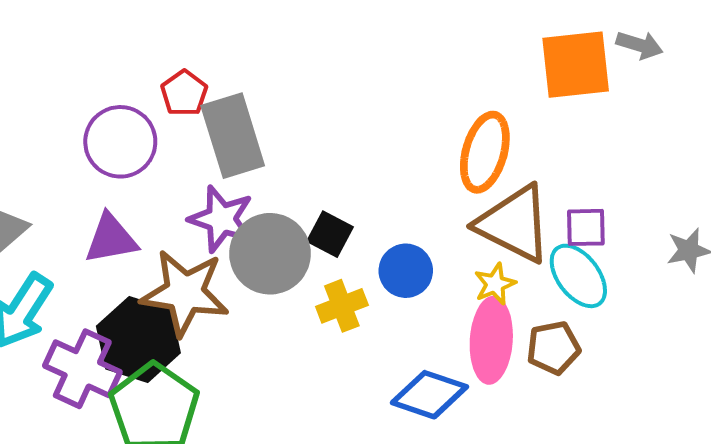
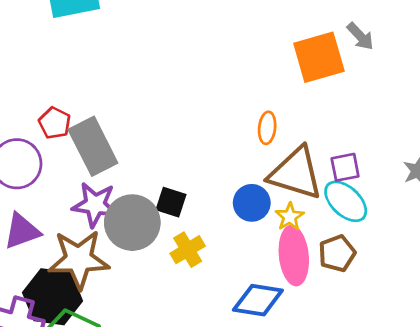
gray arrow: (640, 45) -> (360, 36), turned 40
orange ellipse: (485, 152) -> (267, 128), size x0.6
blue circle: (406, 271) -> (252, 203), moved

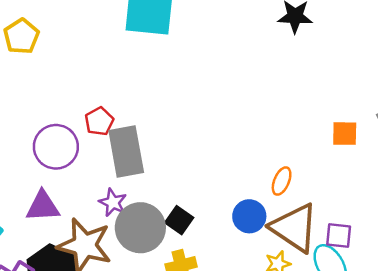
orange square: (319, 57) -> (345, 134), size x0.6
blue circle: (252, 203) -> (249, 216), moved
purple star: (95, 205) -> (113, 202), size x0.7

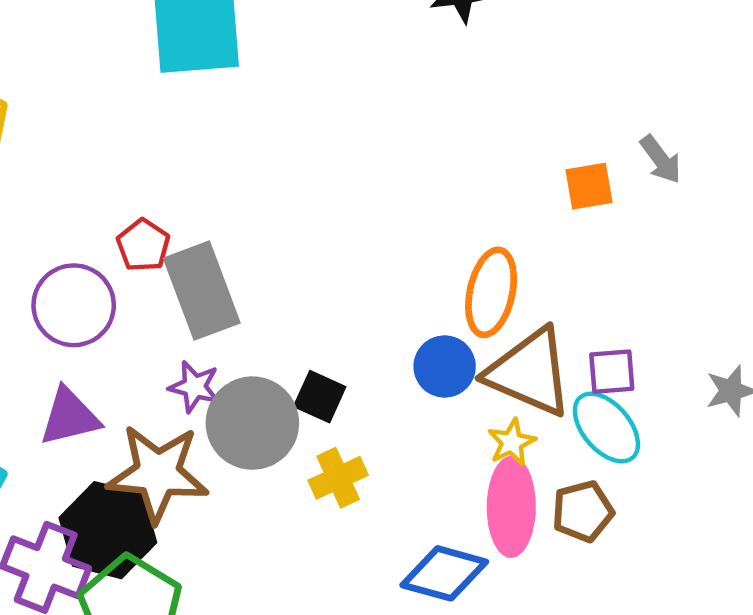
orange ellipse: (282, 181) -> (491, 292), size x1.6

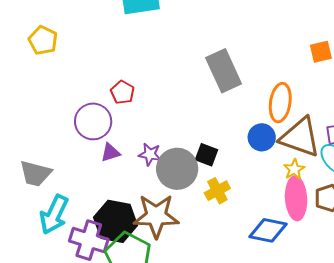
gray rectangle: (202, 291) -> (224, 71), moved
purple triangle: (70, 417) -> (110, 152), moved, size x0.7
brown star: (158, 474) -> (156, 216), moved

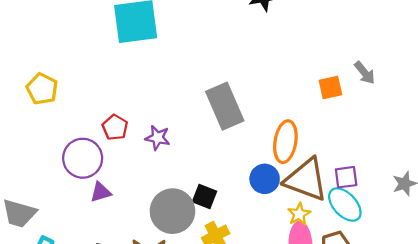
yellow pentagon: (43, 40) -> (42, 89), moved
purple star: (150, 154) -> (158, 138), moved

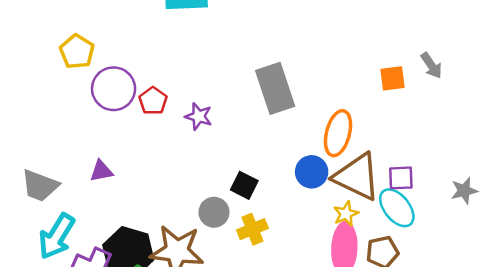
purple circle: (83, 158) -> (114, 89), moved
purple triangle: (101, 192) -> (101, 171), moved
gray circle: (172, 211) -> (214, 212), moved, size x0.6

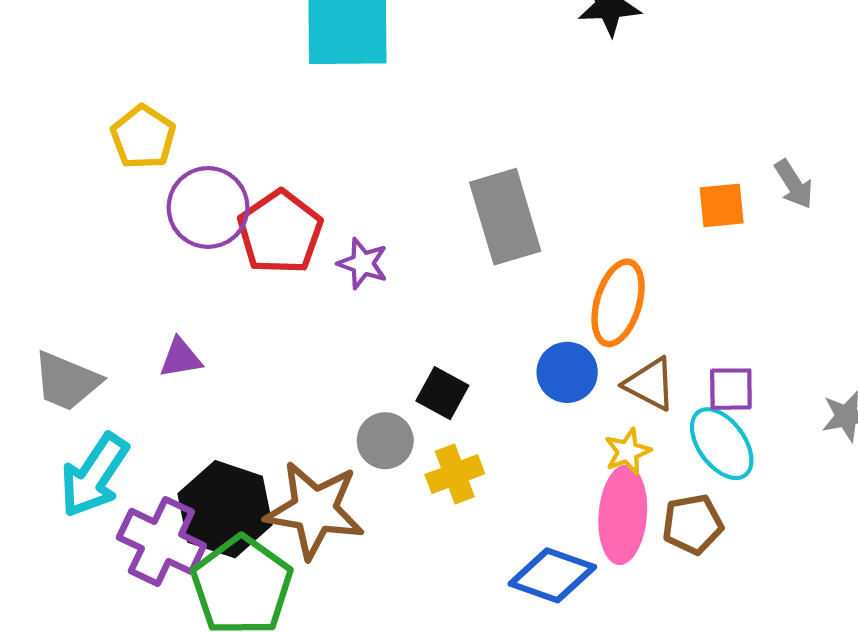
red pentagon: (153, 101) -> (280, 232), size x1.6
brown triangle: (357, 177) -> (650, 384), size x0.6

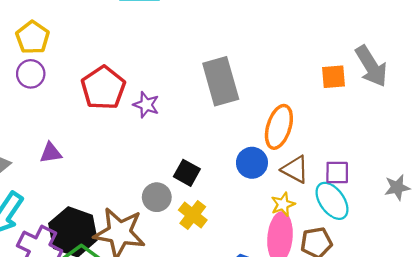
gray arrow: (794, 184) -> (371, 66), size x1.6
purple circle: (208, 207) -> (31, 74), moved, size x0.7
yellow cross: (455, 474) -> (193, 215), turned -32

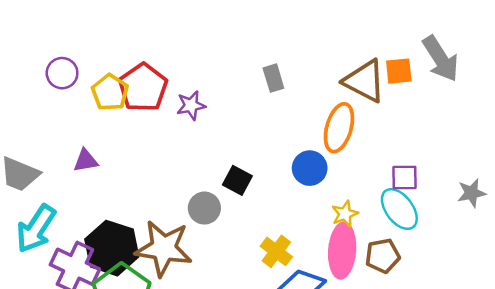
yellow pentagon: (33, 37) -> (110, 92), moved
gray rectangle: (221, 81) -> (273, 78), size x0.5
purple star: (146, 105) -> (191, 105), turned -30
brown triangle: (295, 169) -> (365, 81), moved, size x1.4
yellow cross: (193, 215) -> (276, 251), moved

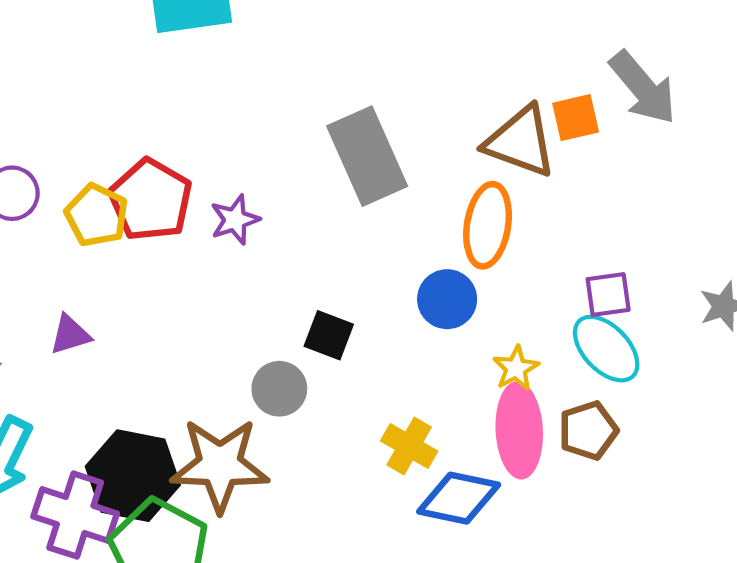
gray rectangle: (273, 78) -> (367, 156), size x2.0

